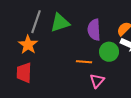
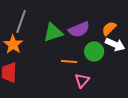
green triangle: (60, 23) -> (53, 32), moved
purple semicircle: (94, 30) -> (79, 29), turned -110

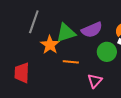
orange star: (13, 44) -> (50, 45), moved
orange line: (69, 61) -> (71, 62), moved

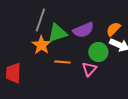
gray line: (34, 22) -> (40, 20), moved
pink triangle: (95, 81) -> (89, 69), moved

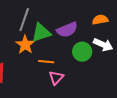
orange semicircle: (113, 29) -> (100, 20), moved, turned 35
pink triangle: (89, 69) -> (56, 78), moved

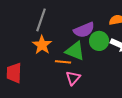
green triangle: (41, 33) -> (75, 51), moved, turned 40
green circle: (82, 52) -> (99, 41), moved

